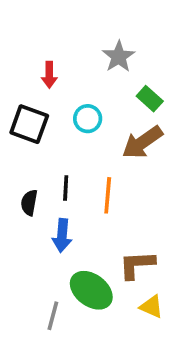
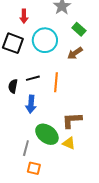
cyan circle: (88, 119) -> (45, 40), size x1.6
brown arrow: (142, 142) -> (75, 53), size x0.7
black line: (66, 188) -> (33, 78), turned 72
yellow triangle: (152, 307) -> (69, 143), moved

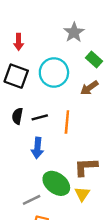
red arrow: (24, 16) -> (19, 42), moved
black semicircle: (13, 86) -> (17, 116), moved
yellow triangle: (69, 143) -> (82, 194), turned 40
gray line: (26, 148) -> (32, 200), turned 49

